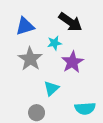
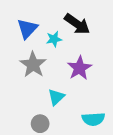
blue triangle: (25, 26) -> (27, 29), turned -30
cyan star: (54, 43) -> (54, 39), moved

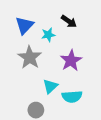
black arrow: (77, 24) -> (69, 21), size x0.7
cyan semicircle: (93, 119) -> (72, 97), moved

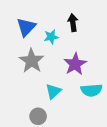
black arrow: (69, 21) -> (73, 23), turned -133
cyan semicircle: (72, 97) -> (91, 90), moved

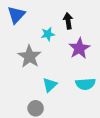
blue triangle: (26, 27) -> (16, 15), moved
purple star: (75, 64) -> (79, 48), moved

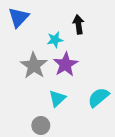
purple star: (79, 48) -> (66, 64), moved
cyan semicircle: (85, 84) -> (98, 97), turned 144

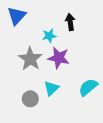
purple star: (66, 64) -> (59, 58), turned -30
gray circle: (41, 125) -> (30, 99), moved

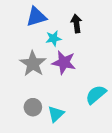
blue triangle: (17, 16) -> (36, 17), moved, turned 30
cyan triangle: (51, 88) -> (56, 114), moved

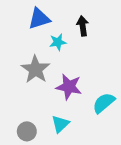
purple star: (64, 62) -> (69, 87), moved
gray circle: (33, 107) -> (27, 131), moved

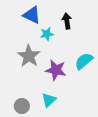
blue triangle: (39, 19) -> (32, 15), turned 42
cyan semicircle: (104, 103) -> (84, 61), moved

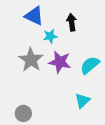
purple star: (56, 70) -> (60, 62), moved
cyan triangle: (49, 100) -> (82, 101), moved

